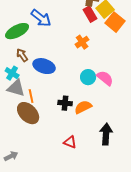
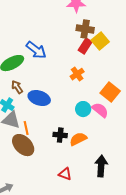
red rectangle: (90, 14) -> (85, 46), turned 63
orange square: (115, 22) -> (110, 92), moved

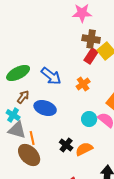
blue arrow: (36, 50) -> (51, 76), moved
brown arrow: (17, 87) -> (23, 97), turned 72
black cross: (60, 135) -> (66, 145), turned 32

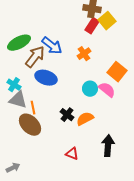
brown arrow: (23, 97) -> (35, 57), moved, size x1.6

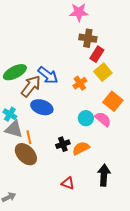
yellow square: (107, 21) -> (103, 72), moved
red rectangle: (92, 26) -> (97, 54), moved
black cross: (67, 115) -> (63, 144), turned 32

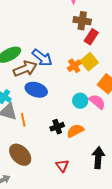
yellow square: (103, 72) -> (89, 62), moved
brown arrow: (31, 86) -> (25, 69), turned 30
brown ellipse: (26, 154) -> (20, 155), moved
red triangle: (68, 183) -> (62, 166), turned 32

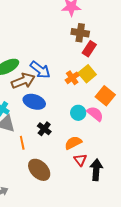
orange line: (23, 120) -> (22, 143), moved
black cross: (57, 127) -> (44, 129), moved, turned -32
brown ellipse: (20, 155) -> (39, 170), moved
red triangle: (62, 166) -> (80, 160), moved

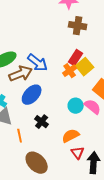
red rectangle: (89, 49) -> (76, 58), moved
blue ellipse: (34, 102) -> (32, 95), turned -65

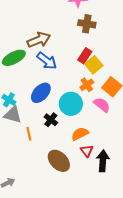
orange cross: (70, 71) -> (87, 85), moved
brown arrow: (21, 74) -> (39, 40), moved
cyan circle: (76, 106) -> (71, 104), moved, size x1.5
brown ellipse: (37, 163) -> (59, 161), moved

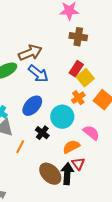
pink semicircle: (102, 105) -> (91, 133), moved
orange line: (29, 134) -> (20, 147), turned 40
black arrow: (103, 161) -> (67, 174), moved

